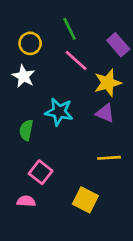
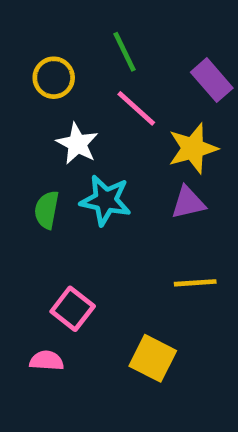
white star: (24, 76) -> (77, 144), moved
purple triangle: (105, 113) -> (188, 203), turned -36
green semicircle: (26, 130) -> (47, 210), moved

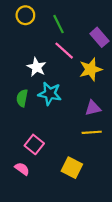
yellow circle: (54, 78) -> (25, 15), moved
purple triangle: (188, 203) -> (93, 108), moved
pink semicircle: (47, 361) -> (22, 169), turned 32

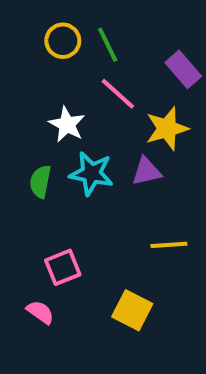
yellow circle: (25, 15) -> (63, 41), moved
purple triangle: (93, 108) -> (147, 171), moved
pink square: (34, 144) -> (63, 267), turned 30

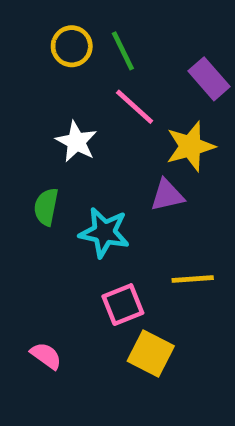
cyan star: (91, 173) -> (104, 232), moved
pink square: (63, 267) -> (123, 305), moved

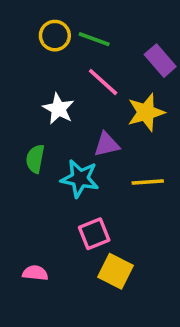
green line: (123, 51) -> (94, 39), turned -44
purple triangle: (167, 195) -> (107, 144), moved
yellow line: (193, 279) -> (148, 182), moved
pink semicircle: (46, 356) -> (35, 273), turned -30

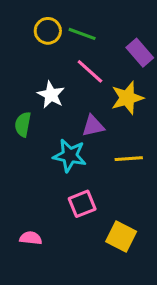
green semicircle: (35, 159) -> (23, 124), moved
yellow square: (116, 271) -> (121, 237), moved

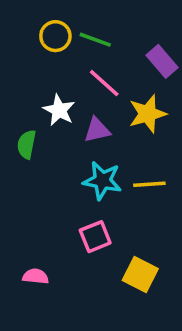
purple triangle: (93, 126) -> (97, 130), moved
cyan star: (70, 156) -> (102, 181), moved

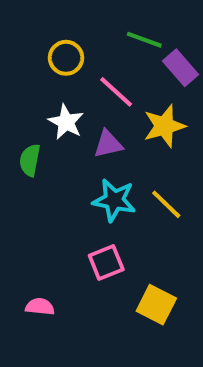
yellow circle: (55, 36) -> (66, 58), moved
green line: (95, 40) -> (144, 40), moved
yellow line: (149, 184) -> (166, 204), turned 48

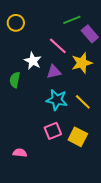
green line: (144, 40) -> (72, 20), turned -42
yellow circle: (66, 58) -> (16, 23), moved
yellow square: (156, 305) -> (78, 137), moved

